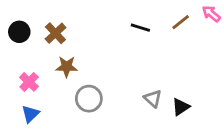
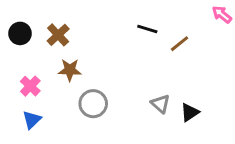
brown line: (181, 22) -> (179, 44), moved

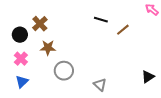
black circle: (20, 33) -> (20, 35), moved
gray triangle: (160, 104) -> (100, 85), moved
black triangle: (190, 112) -> (148, 77), moved

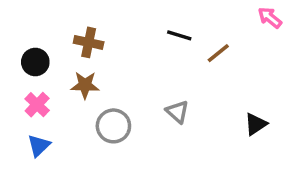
brown cross: (40, 24) -> (89, 42), moved, turned -35
black triangle: (148, 77) -> (256, 124), moved
gray triangle: (100, 85) -> (177, 112), moved

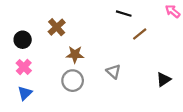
black line: (179, 35) -> (124, 14), moved
brown cross: (89, 42) -> (57, 27), turned 36
brown star: (85, 85) -> (75, 54), moved

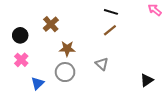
brown line: (140, 34) -> (110, 30), moved
black triangle: (164, 79) -> (147, 80), moved
blue triangle: (25, 93) -> (38, 83), moved

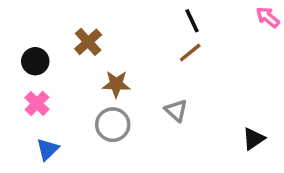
black line: (111, 12) -> (192, 21), turned 48
blue triangle: (38, 83) -> (48, 149), moved

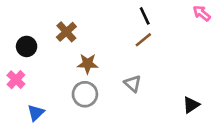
pink cross: (37, 103) -> (16, 80), moved

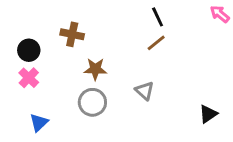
brown cross: (66, 32) -> (72, 34), turned -36
pink cross: (16, 80) -> (29, 78), moved

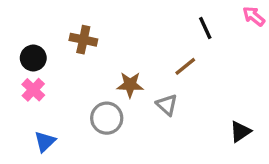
black line: (158, 17) -> (205, 28), moved
brown line: (156, 43) -> (185, 66), moved
brown star: (95, 69) -> (130, 85), moved

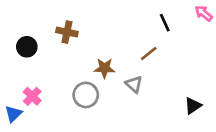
pink cross: (33, 90) -> (32, 96), moved
blue triangle: (45, 142) -> (13, 114), moved

